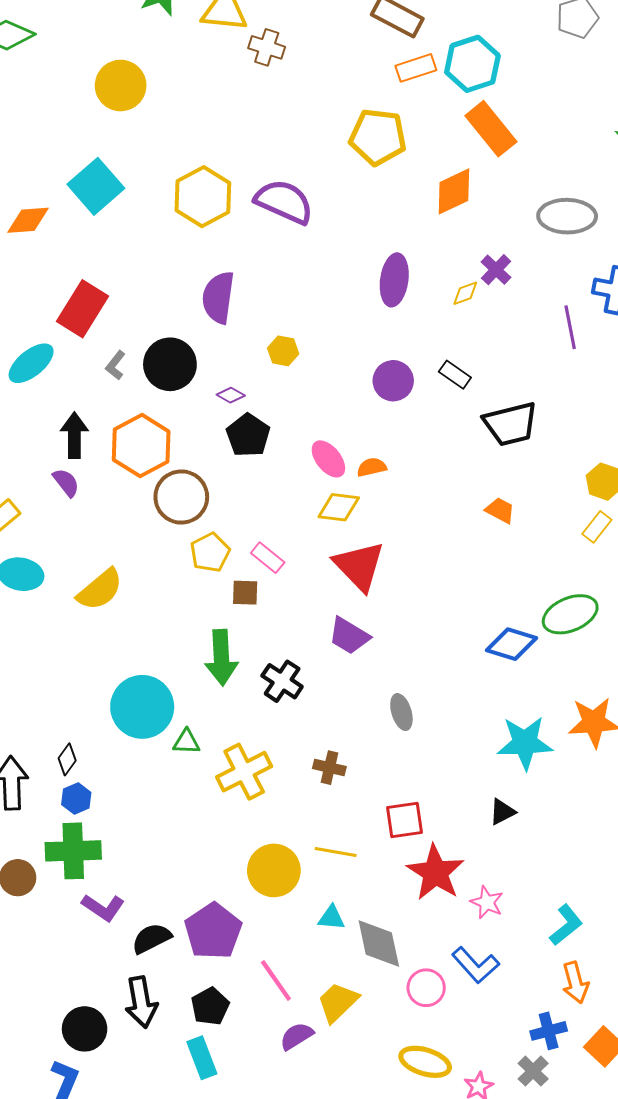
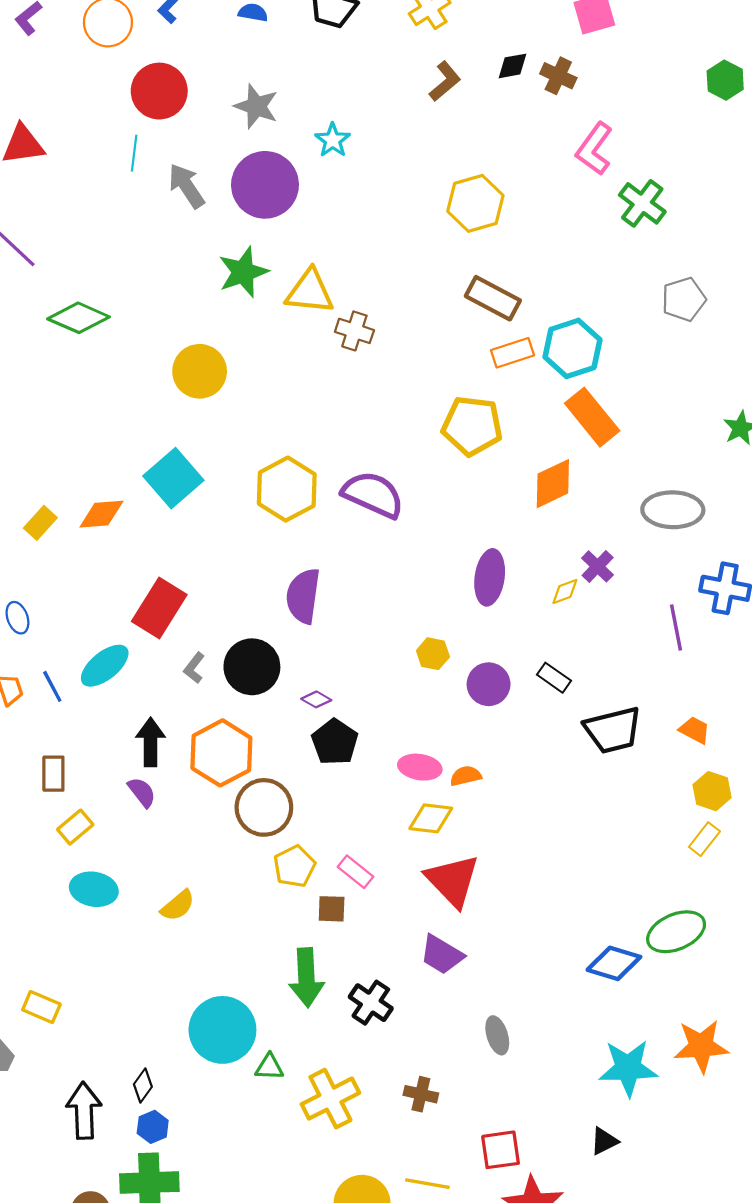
yellow hexagon: (283, 351) -> (433, 654), moved
pink ellipse: (328, 459) -> (420, 767), turned -42
orange trapezoid: (500, 510) -> (695, 730), moved
yellow semicircle: (100, 590) -> (178, 906), size x0.7

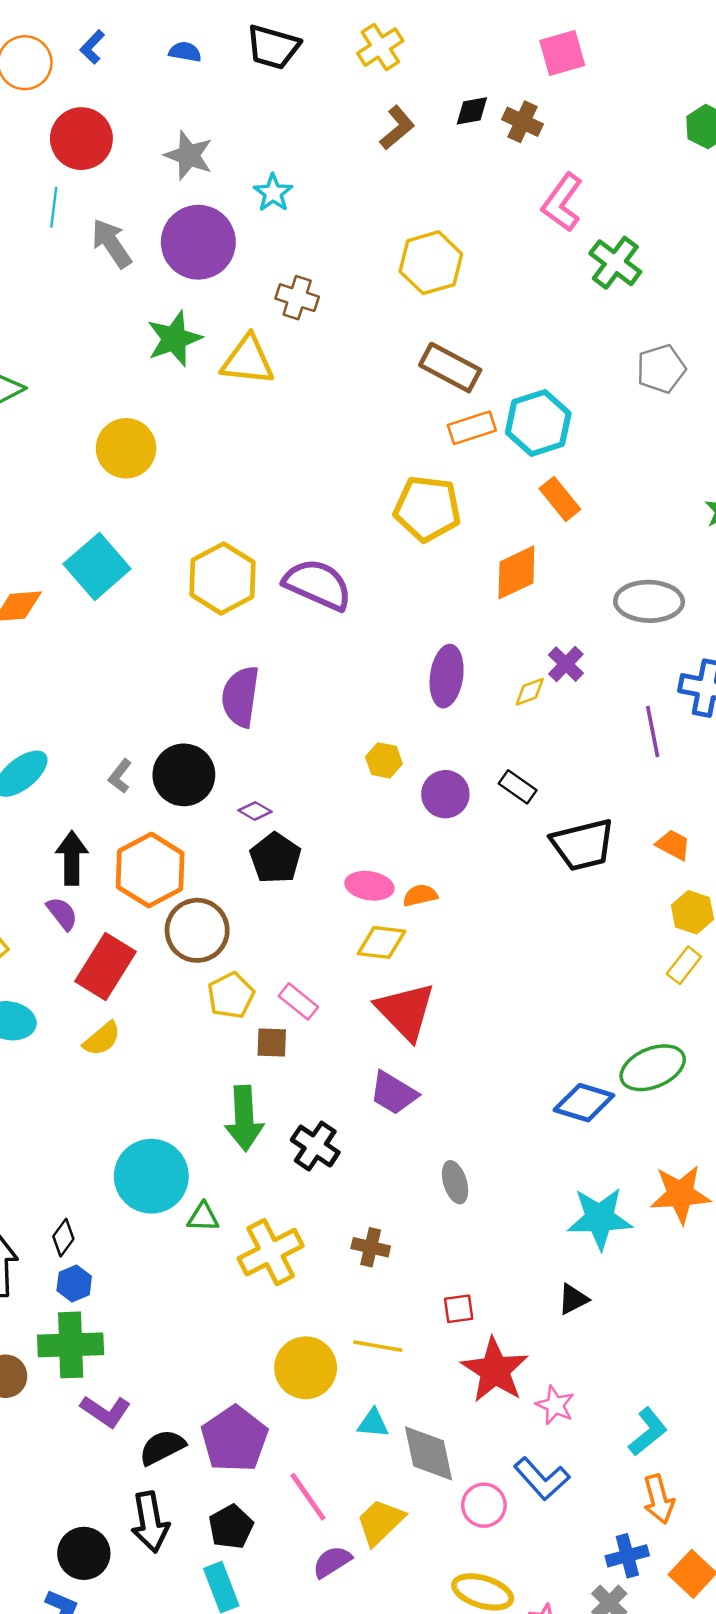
brown cross: (354, 331) -> (297, 298), moved
orange rectangle: (592, 417) -> (560, 499), size x0.7
red rectangle: (159, 608) -> (106, 966), moved
red square: (501, 1150) -> (459, 1309), size x0.7

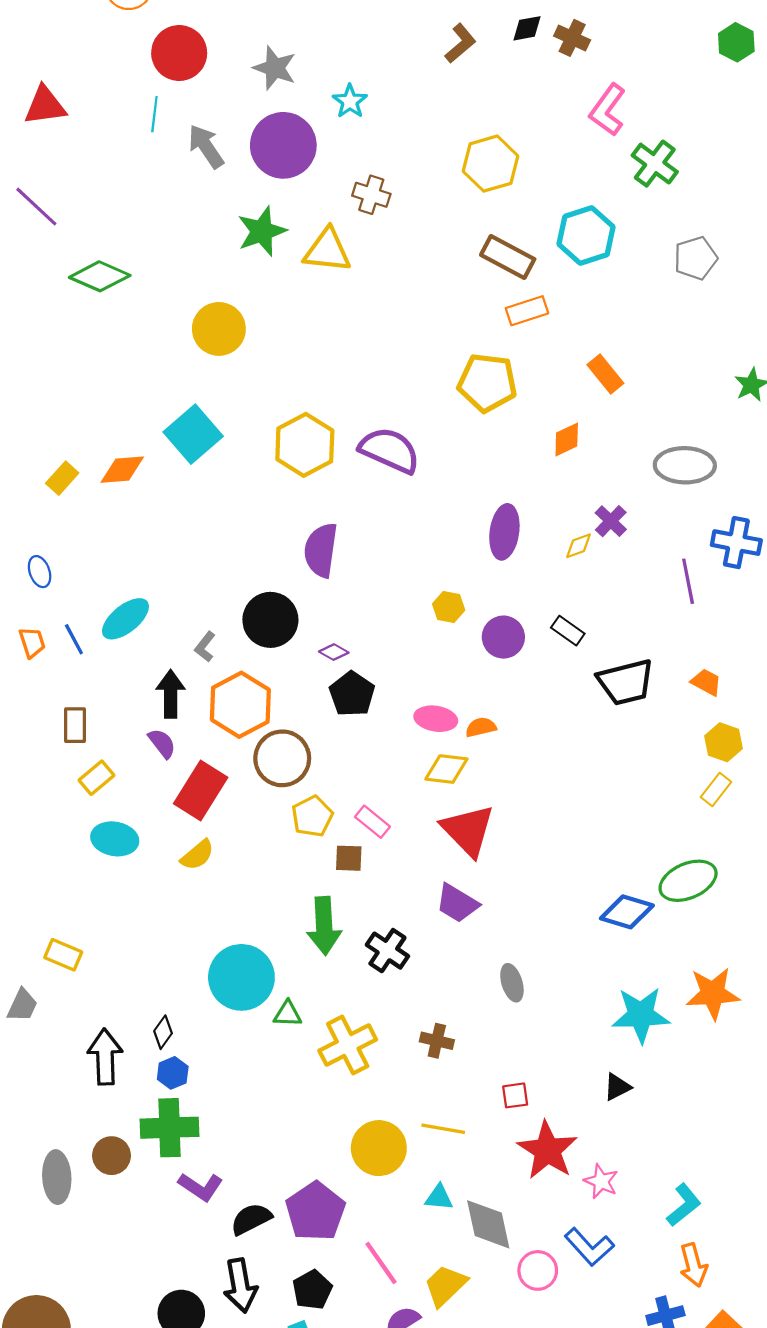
cyan hexagon: (538, 423) -> (586, 236), moved
orange diamond: (516, 572) -> (567, 440), size x0.7
gray L-shape: (120, 776) -> (205, 647), moved

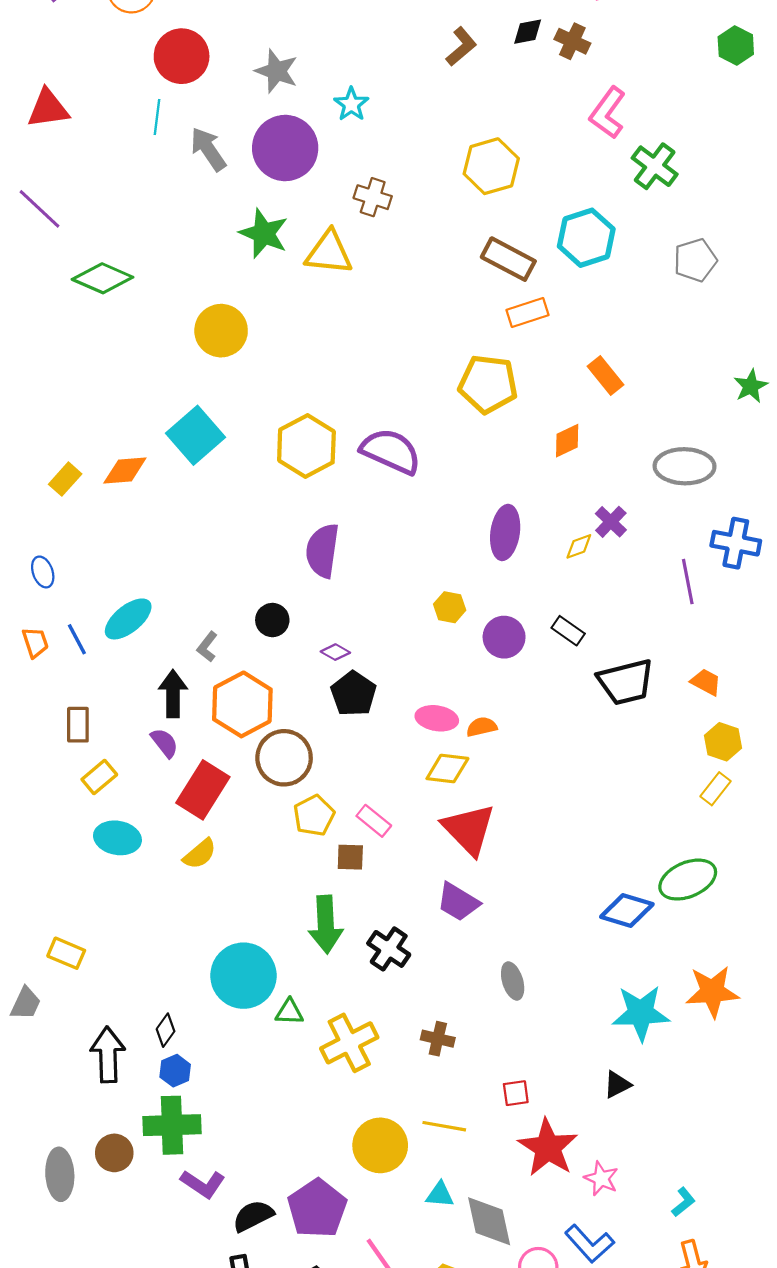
green star: (262, 231) -> (264, 233), turned -30
black circle: (270, 620) -> (272, 620), size x0.6
cyan L-shape: (684, 1205) -> (683, 1202), size x0.7

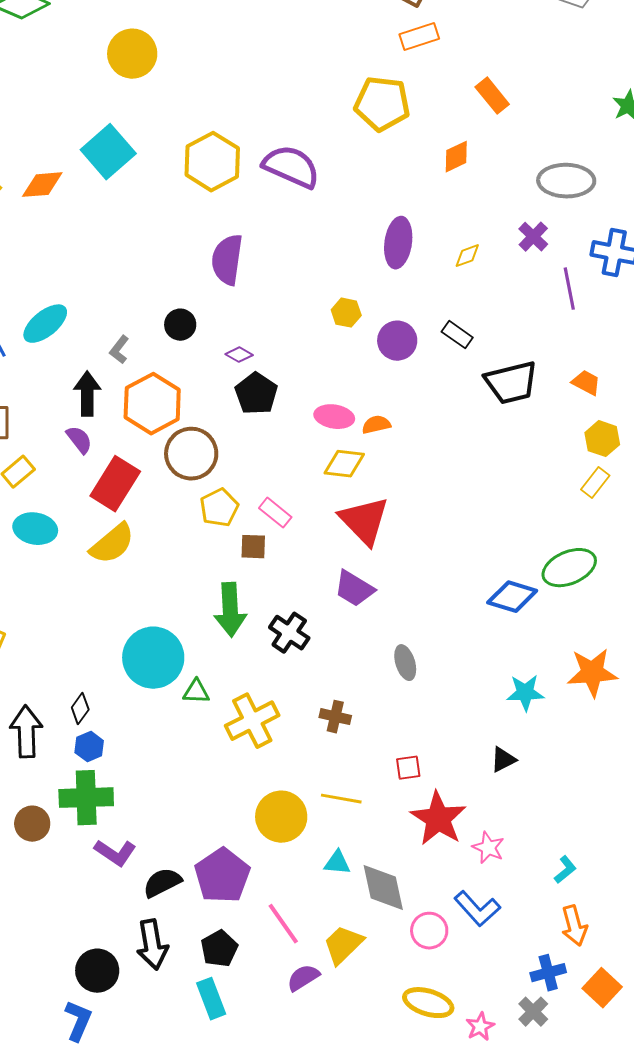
purple cross: (611, 522) -> (533, 237), moved
yellow semicircle: (200, 854) -> (112, 544), size x1.4
cyan star: (641, 1013) -> (525, 693), size x0.7

